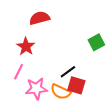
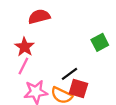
pink line: (19, 72) -> (23, 66), moved

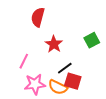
red semicircle: (39, 17) -> (38, 17), turned -60
red star: (24, 47) -> (54, 44), moved

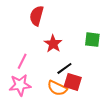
green square: (92, 40) -> (92, 40), turned 35
pink star: (35, 84) -> (20, 85), moved

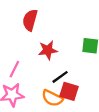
red star: (53, 44) -> (48, 50), turned 30

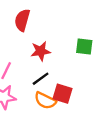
black line: (60, 77) -> (41, 79), moved

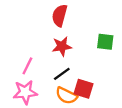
red semicircle: (22, 20) -> (60, 15), moved

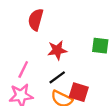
red semicircle: (60, 15) -> (36, 20), moved

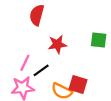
black line: (57, 77) -> (41, 70), moved

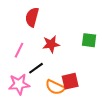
pink line: (25, 63) -> (19, 50), moved
red square: (78, 85) -> (70, 81), turned -30

